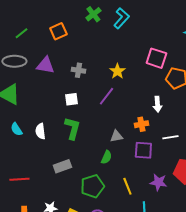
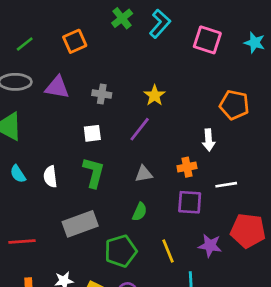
pink square: (156, 58) -> (207, 40), moved
gray triangle: (116, 136) -> (144, 174), moved
gray rectangle: (62, 166) -> (80, 224), size x1.4

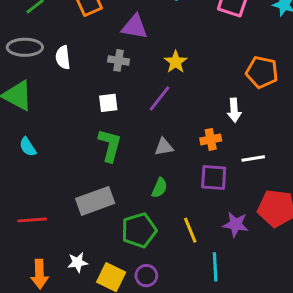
purple triangle: (57, 87) -> (135, 27), moved
white semicircle: (50, 177) -> (63, 58), moved

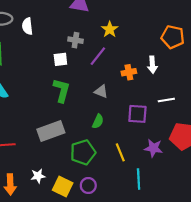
gray cross: (119, 60) -> (75, 40), moved
orange cross: (211, 139) -> (129, 72), moved
gray triangle: (164, 147) -> (101, 91), turned 32

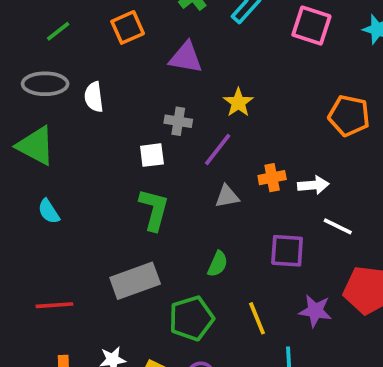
white arrow: (152, 65) -> (313, 185), moved, turned -91
gray triangle: (101, 91) -> (227, 196), moved, turned -32
white line: (166, 100) -> (338, 226), turned 35

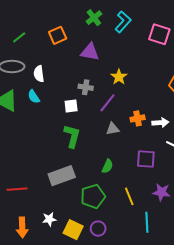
cyan semicircle: (49, 211) -> (34, 97), moved

